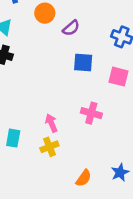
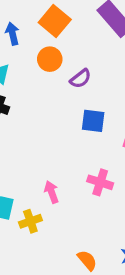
yellow cross: (49, 147) -> (30, 221), moved
orange semicircle: (84, 178) -> (87, 260), turned -78

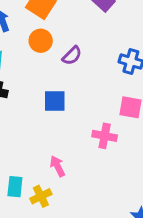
blue square: (93, 121) -> (55, 101), moved
pink cross: (100, 182) -> (105, 136), moved

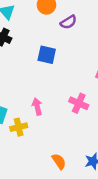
pink cross: (105, 136) -> (79, 103), moved

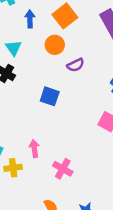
pink cross: (79, 103) -> (63, 169), moved

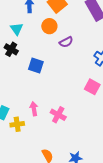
blue square: (50, 96) -> (36, 65), moved
pink cross: (63, 169) -> (58, 115), moved

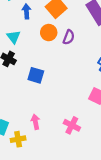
purple semicircle: (66, 42) -> (69, 37), moved, turned -40
pink cross: (58, 115) -> (72, 125), moved

